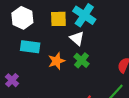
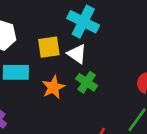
yellow square: (58, 19) -> (49, 47), moved

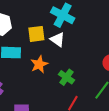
green cross: (87, 82) -> (66, 77), moved

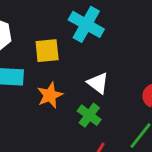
white triangle: (58, 39) -> (98, 83), moved

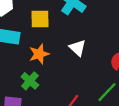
green cross: (89, 115) -> (30, 81), moved

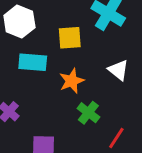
green cross: (30, 81) -> (88, 113), moved

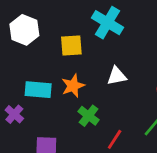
cyan rectangle: (33, 62) -> (38, 90), moved
white triangle: (118, 70) -> (117, 76), turned -50

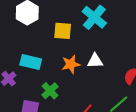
orange star: (73, 86) -> (71, 64), moved
green cross: (89, 116) -> (50, 91), moved

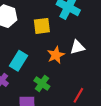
cyan rectangle: (31, 62) -> (19, 61), turned -60

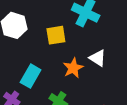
white triangle: (77, 47) -> (98, 58), turned 49

